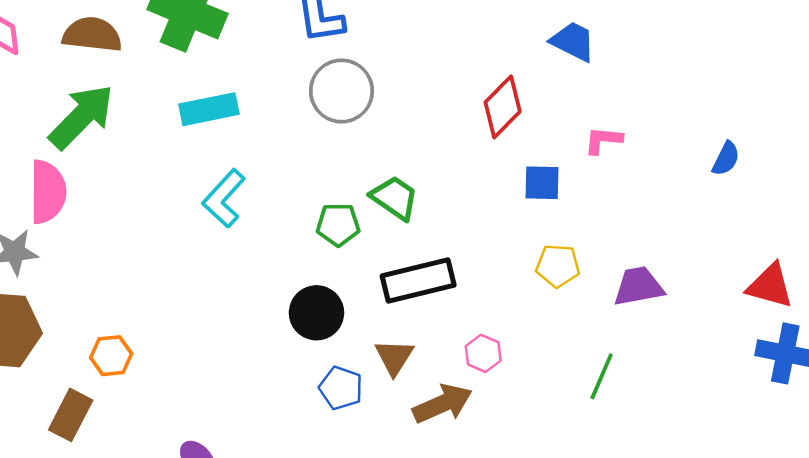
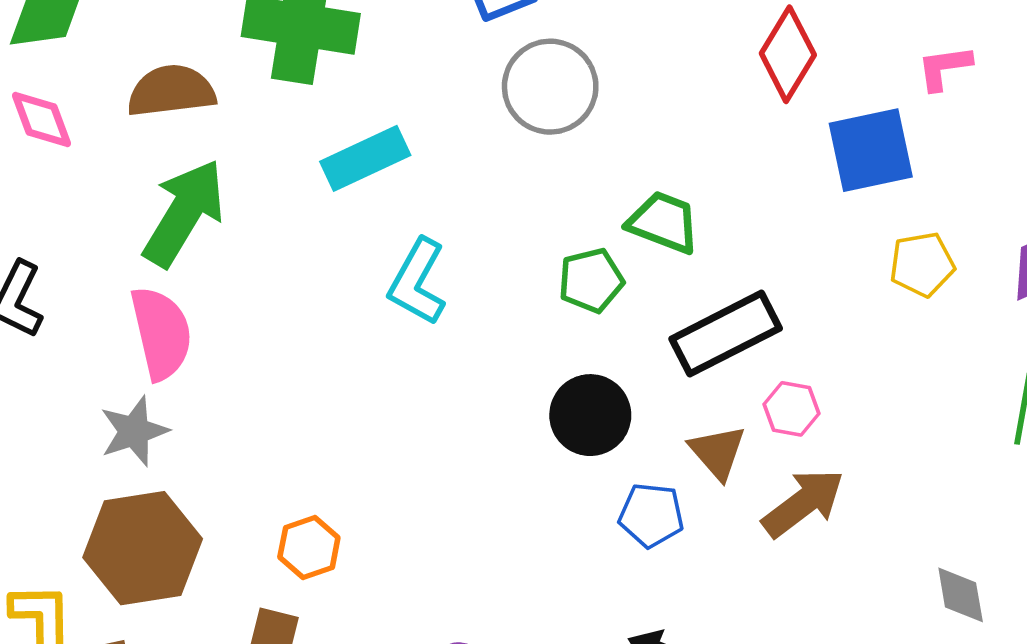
blue square: (542, 183) -> (871, 150), size x1.5
pink hexagon: (483, 353) -> (791, 409), moved

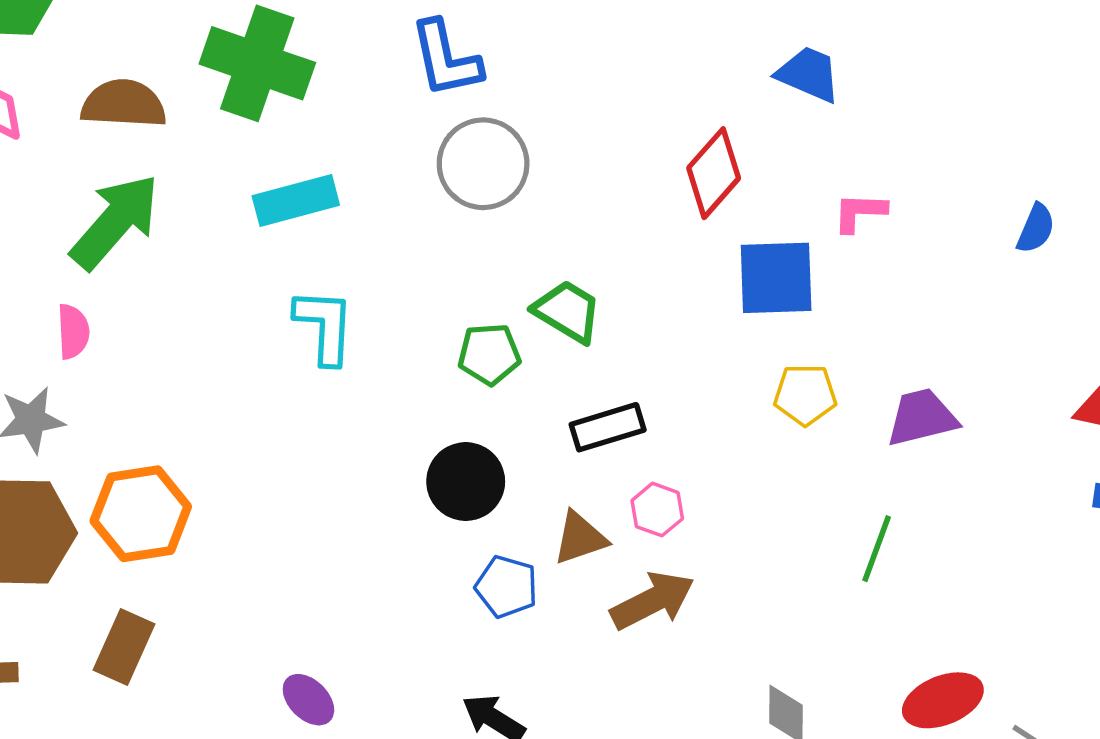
cyan L-shape: (417, 282) -> (324, 326), turned 144
pink semicircle: (161, 333) -> (73, 332), size x0.6
black rectangle: (726, 334) -> (608, 427), size x0.7
brown triangle: (718, 452) -> (580, 538), turned 42
orange hexagon: (309, 547) -> (141, 514), moved, size x1.6

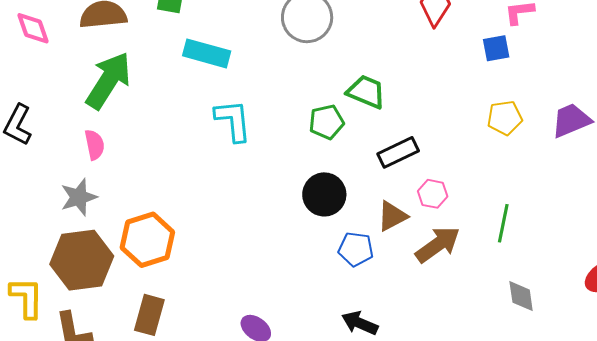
cyan rectangle: (296, 200) -> (207, 53), turned 39
blue square: (776, 278) -> (496, 48), moved, size x0.6
green line: (877, 549) -> (503, 223), moved

